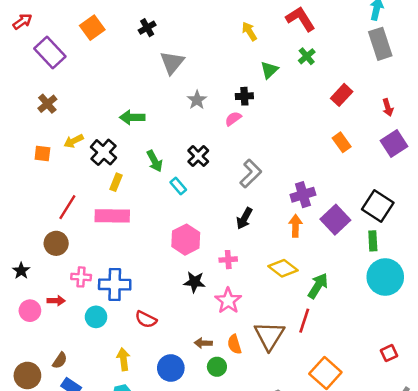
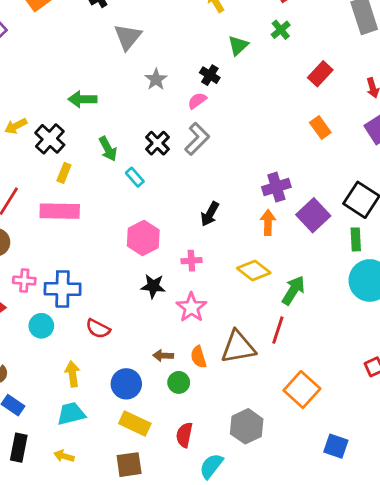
black cross: (244, 96) -> (210, 75), turned 35
gray L-shape: (251, 173) -> (197, 139), moved
brown triangle: (269, 336) -> (238, 347), turned 48

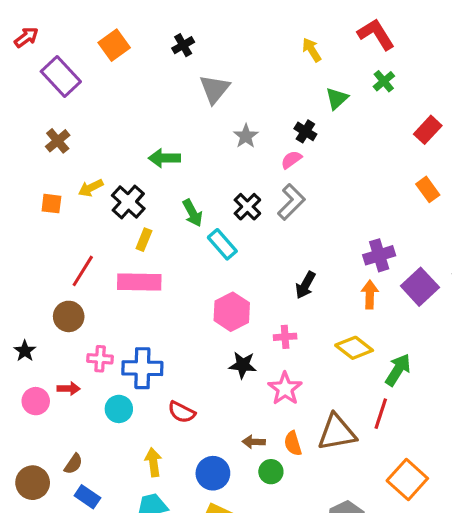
cyan rectangle: (135, 177) -> (222, 244), size x1.4

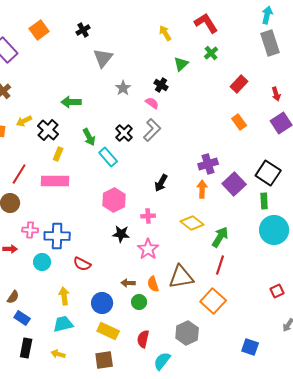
pink semicircle: (291, 160) -> (152, 103), turned 72
red line: (381, 414) -> (220, 265), moved
orange square: (407, 480) -> (213, 301), moved

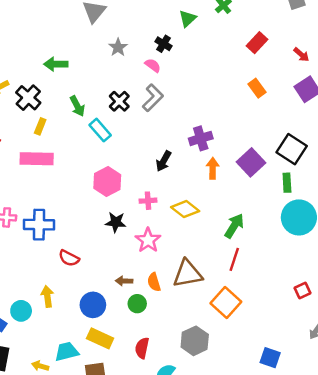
red arrow: (276, 94) -> (301, 55), turned -32
purple cross: (208, 164) -> (201, 138), moved
yellow diamond: (192, 223) -> (185, 209), moved
cyan circle: (42, 262) -> (21, 311), moved
cyan trapezoid: (63, 324) -> (67, 352), moved

